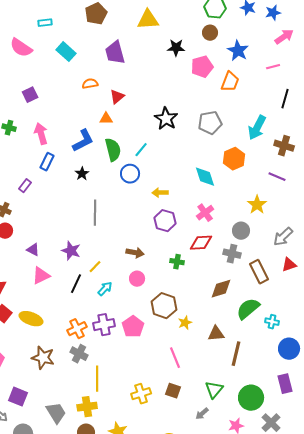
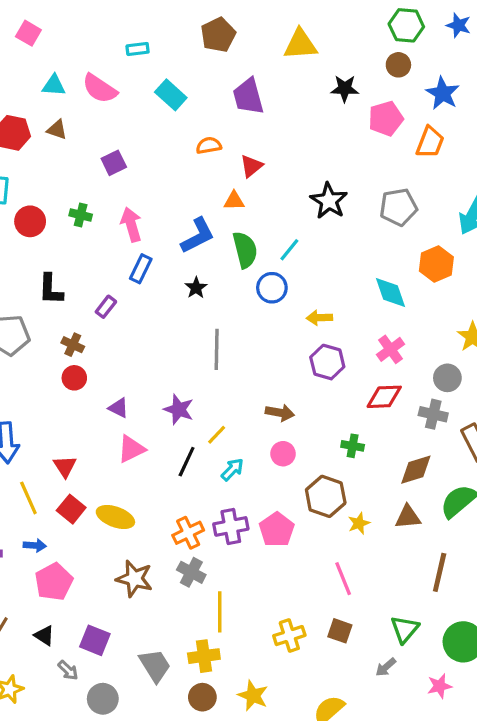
green cross: (177, 262) -> (353, 446), moved
brown triangle: (216, 334) -> (408, 517), moved

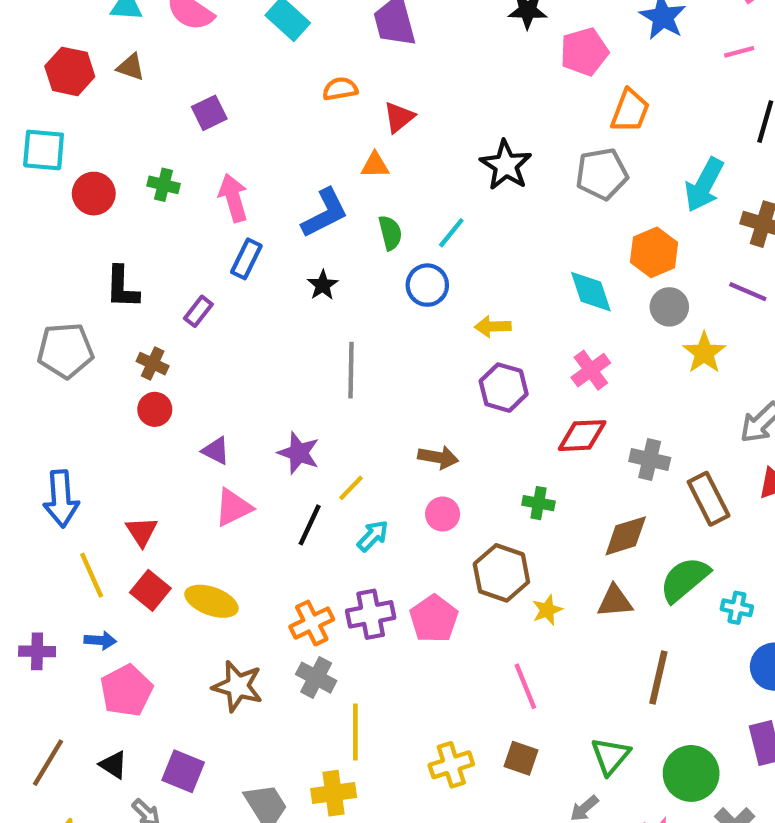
orange trapezoid: (430, 142) -> (630, 111), moved
green semicircle: (245, 250) -> (390, 233), size x0.7
gray circle: (447, 378) -> (669, 307), moved

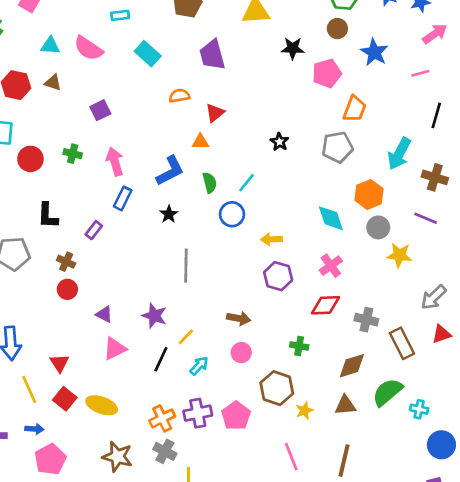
black star: (506, 165) -> (279, 142), size x0.6
yellow star: (704, 353) -> (399, 255), turned -30
brown line: (658, 678) -> (344, 461), moved

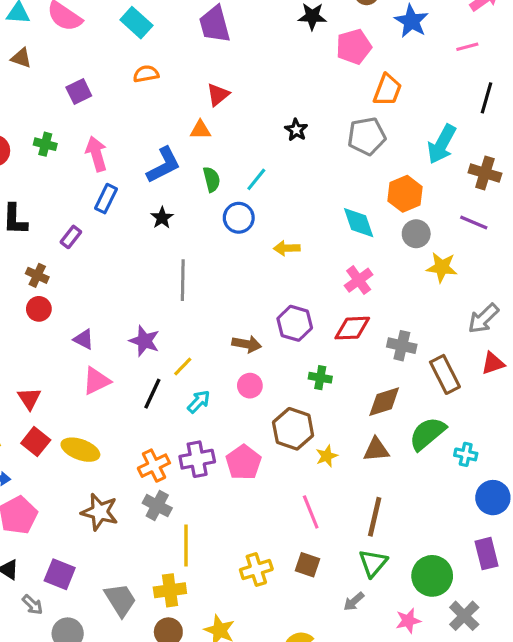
orange semicircle: (179, 96) -> (146, 74), moved
purple hexagon: (278, 276) -> (295, 323), moved

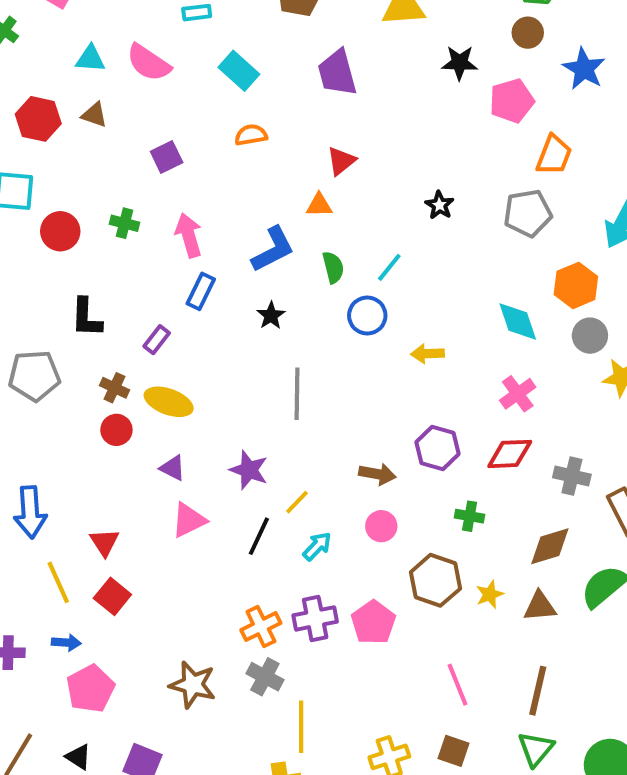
yellow ellipse: (80, 450) -> (169, 402), moved
yellow star: (327, 456) -> (490, 594), moved

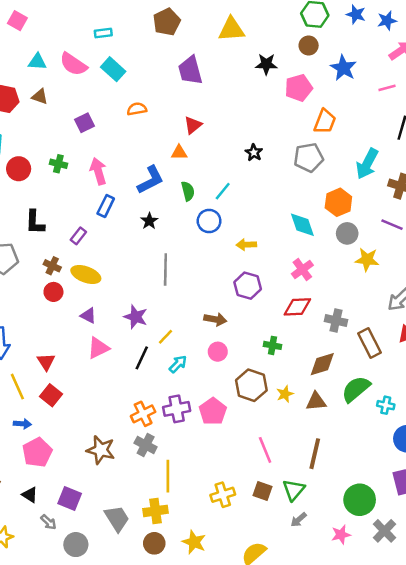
cyan rectangle: (239, 71) -> (113, 69), moved
purple hexagon: (437, 448) -> (248, 286), moved
green triangle: (536, 749) -> (294, 490), moved

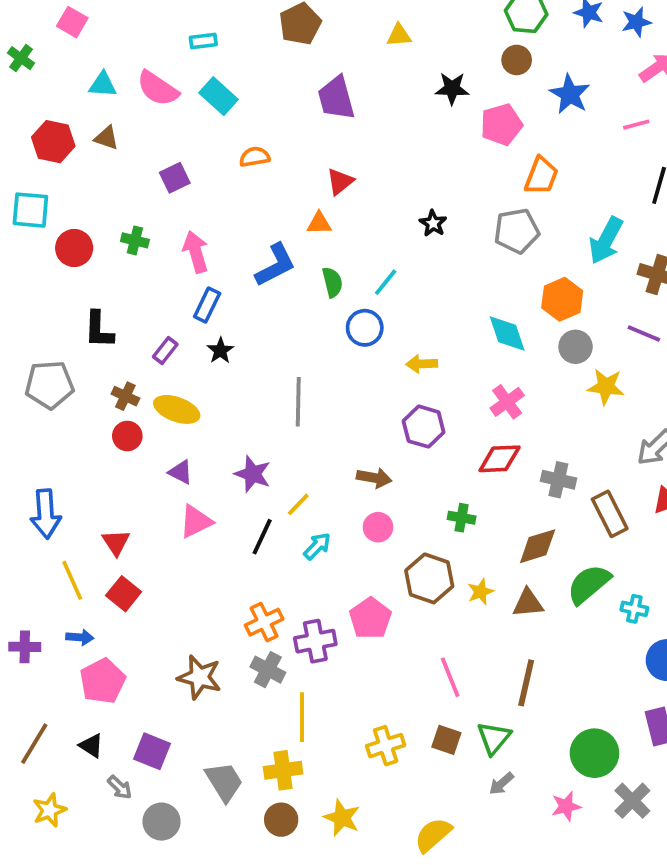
yellow triangle: (231, 29) -> (399, 35), size x0.6
black star: (149, 221) -> (220, 351), moved
purple cross: (177, 409) -> (315, 641), moved

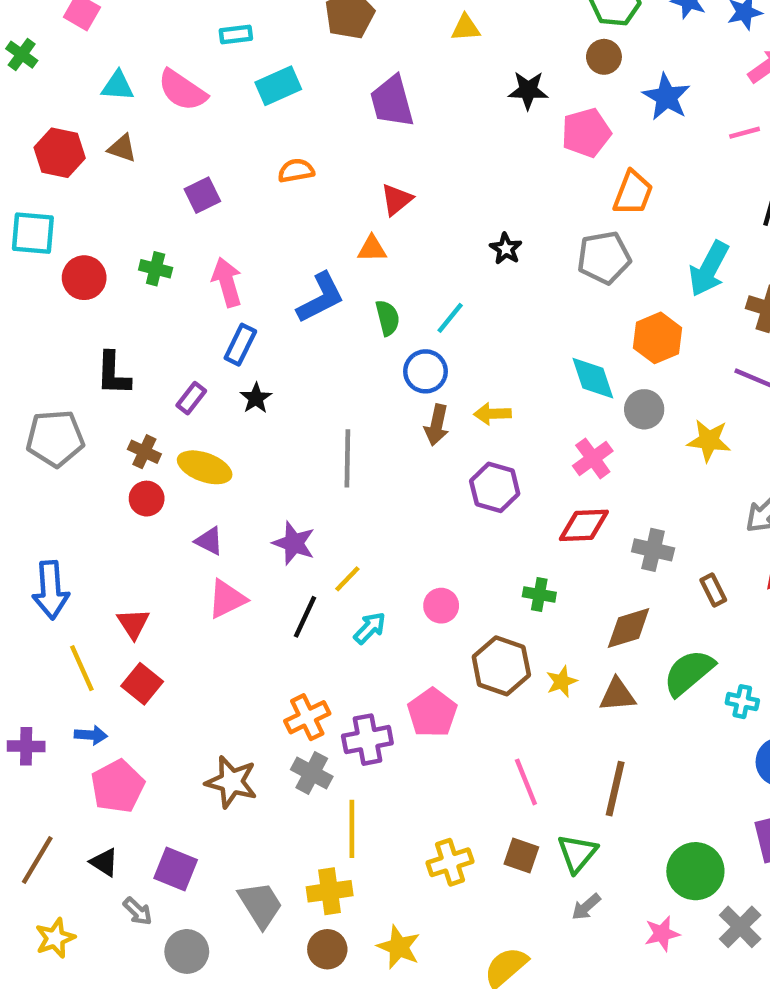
cyan rectangle: (218, 96) -> (278, 86), moved, turned -66
gray circle: (576, 347) -> (644, 409), moved
brown arrow: (374, 478) -> (437, 425), moved, turned 92
brown rectangle: (610, 514) -> (713, 590), size x0.6

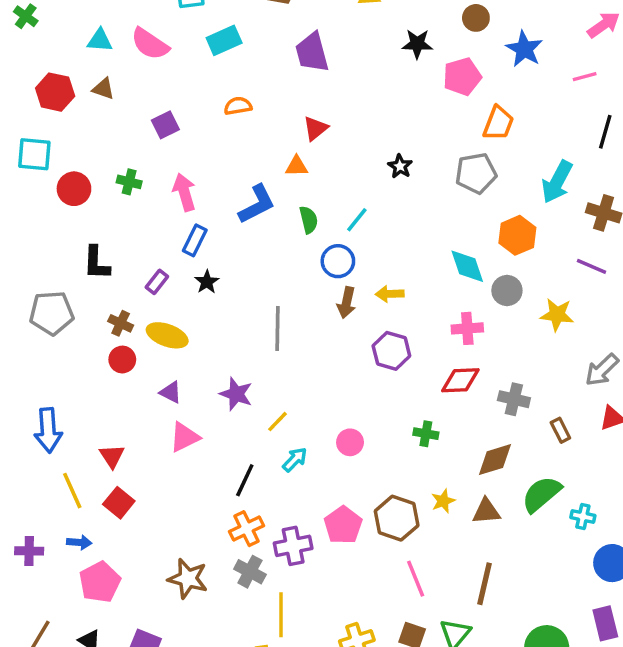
pink cross: (593, 458) -> (467, 328), turned 32
black line: (305, 617) -> (245, 480), moved
brown hexagon: (501, 666) -> (397, 518), moved

